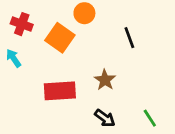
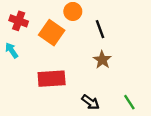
black line: (129, 38) -> (100, 29), moved
brown star: (105, 80) -> (102, 60), moved

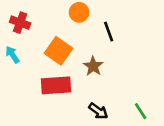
orange square: (52, 33) -> (59, 51), moved
brown star: (102, 60) -> (93, 66), moved

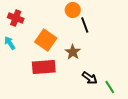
orange circle: (79, 12) -> (73, 10), moved
black arrow: (98, 111) -> (90, 78), moved

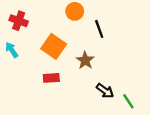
orange circle: (73, 10) -> (75, 11), moved
red rectangle: (44, 67) -> (51, 78), size x0.6

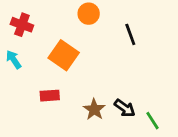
black line: (99, 29) -> (130, 34), moved
brown star: (85, 60) -> (94, 109), moved
red rectangle: (51, 78) -> (50, 96), moved

